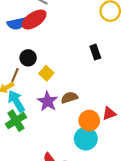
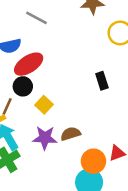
red ellipse: (34, 20) -> (29, 64), moved
purple star: (48, 101) -> (45, 138), turned -30

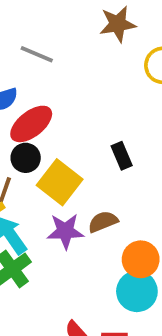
black rectangle: (102, 81) -> (122, 156), moved
yellow square: (44, 105) -> (60, 182), size x1.6

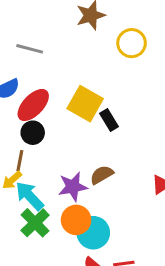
yellow square: (60, 182) -> (85, 104), moved
orange circle: (141, 259) -> (76, 220), moved
cyan circle: (137, 291) -> (93, 233), moved

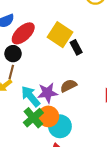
black circle: (33, 133) -> (13, 54), moved
cyan arrow: (30, 196) -> (31, 96), moved
green cross: (35, 223) -> (33, 118), moved

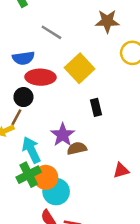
red ellipse: (23, 33) -> (40, 77), turned 30
yellow square: (60, 35) -> (80, 68), moved
purple star: (47, 93) -> (63, 135), moved, turned 30

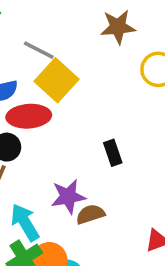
yellow square: (80, 68) -> (56, 80), moved
purple star: (63, 135) -> (68, 196), turned 30

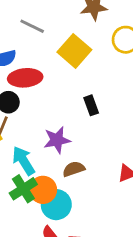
yellow square: (56, 80) -> (74, 51), moved
brown semicircle: (90, 214) -> (74, 169), moved

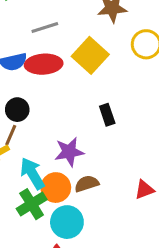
gray line: (32, 26) -> (45, 27), turned -45
red ellipse: (25, 78) -> (44, 64), moved
orange circle: (43, 190) -> (56, 188), moved

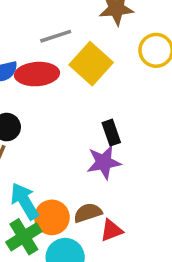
gray line: (45, 27) -> (56, 36), moved
purple star: (69, 152) -> (104, 162), moved
red triangle: (144, 190) -> (111, 230), moved

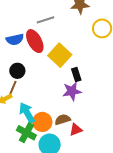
yellow square: (91, 64) -> (60, 55), moved
red ellipse: (37, 74) -> (35, 41), turned 65
green cross: (24, 237) -> (26, 133), turned -30

